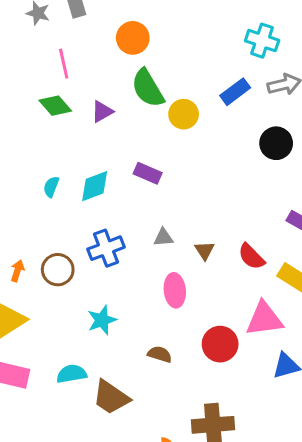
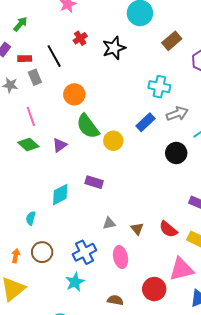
cyan semicircle: (51, 187) -> (31, 218), moved
blue cross: (106, 248) -> (84, 252), moved

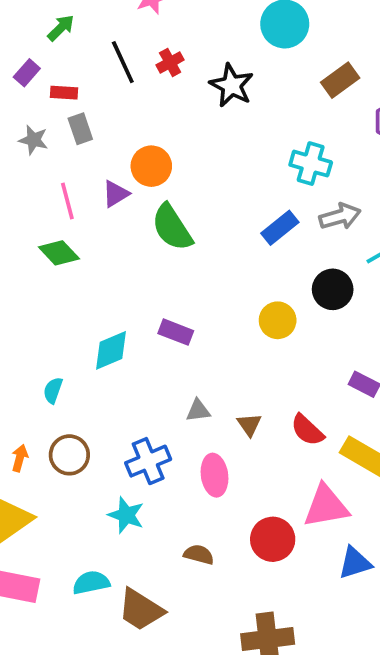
black star: (114, 48) -> (232, 85), turned -30
black line: (54, 56) -> (123, 62), moved
yellow circle: (113, 141) -> (278, 320), moved
purple triangle: (60, 145) -> (116, 194), moved
cyan star: (75, 282) -> (126, 515), turned -30

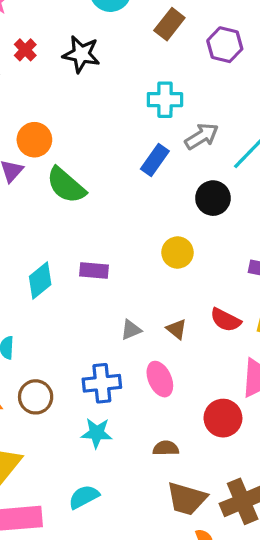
yellow circle: (278, 320) -> (178, 252), moved
cyan diamond: (111, 350) -> (40, 281), moved
blue cross: (148, 461) -> (102, 383), turned 33
brown trapezoid: (141, 610) -> (187, 499), moved

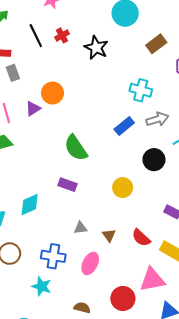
green semicircle: (66, 185) -> (76, 148), moved
cyan diamond: (40, 281) -> (30, 205), moved
pink ellipse: (160, 379) -> (90, 263), turned 35

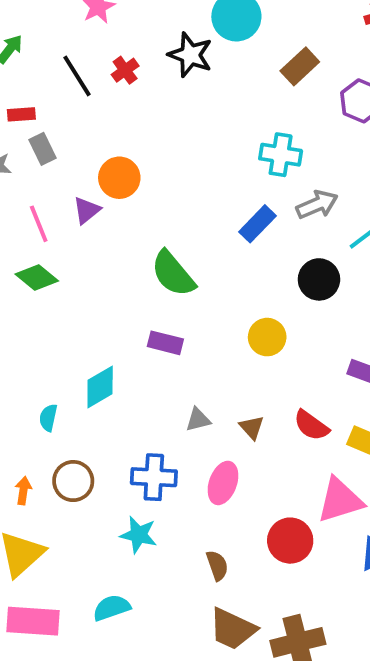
black star: (96, 48) -> (190, 55), moved
brown semicircle: (82, 308) -> (217, 566), turned 63

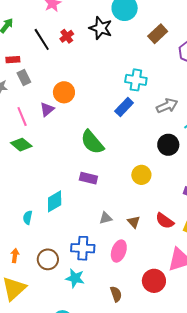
cyan cross: (281, 155) -> (136, 80), moved
blue rectangle: (258, 224) -> (124, 107), moved
brown circle: (73, 481) -> (48, 259), moved

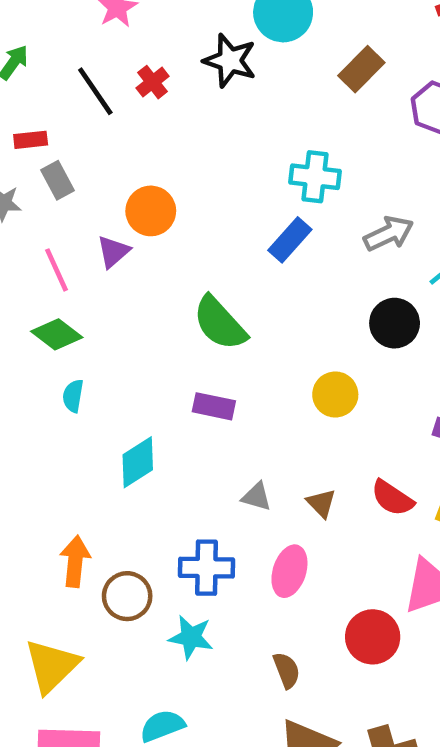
cyan semicircle: (28, 217) -> (73, 396), moved
gray triangle: (106, 218) -> (257, 497), turned 32
orange arrow: (15, 256) -> (75, 561), moved, size x1.5

